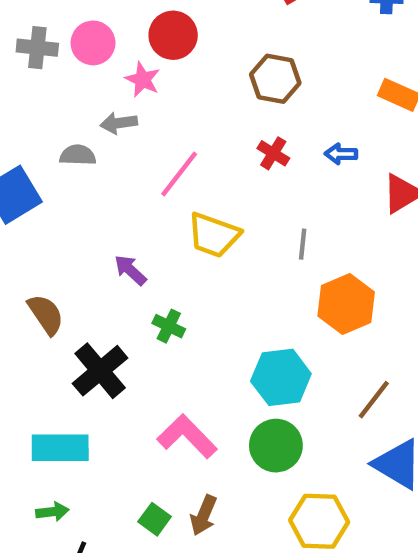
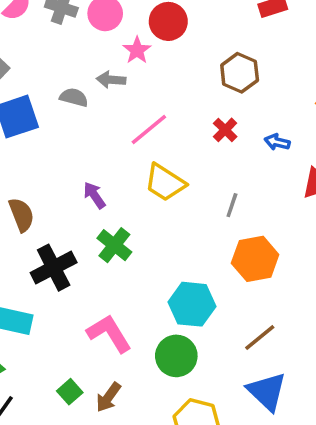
green cross: (169, 326) -> (114, 245), size x1.4

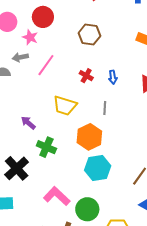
pink line: (149, 130) -> (46, 65), moved
red cross: (225, 130) -> (86, 76), moved
blue arrow: (277, 142) -> (113, 77), moved, turned -96
orange hexagon: (255, 259) -> (89, 137), moved
green circle: (176, 356) -> (87, 209), moved

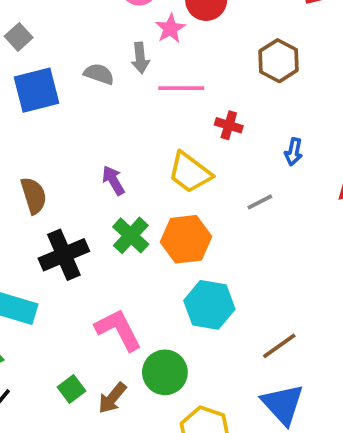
gray arrow: (20, 57) -> (140, 58), turned -105
pink line: (46, 65) -> (181, 88), turned 35
red cross: (86, 76) -> (229, 125), moved, turned -32
gray line: (105, 108) -> (260, 202), turned 40
orange hexagon: (89, 137) -> (186, 239), moved

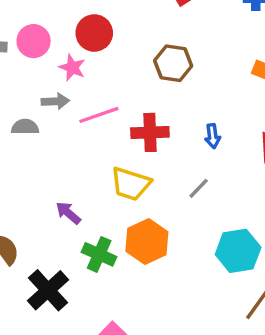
gray arrow: (140, 58) -> (55, 101), turned -68
red cross: (229, 125) -> (150, 132), size x1.5
cyan hexagon: (209, 305) -> (238, 251), moved

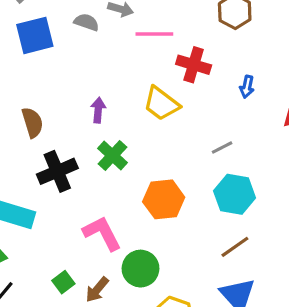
gray line: (199, 188) -> (222, 148), moved
purple arrow: (68, 213) -> (98, 110), turned 35
orange hexagon: (147, 241) -> (164, 199), moved

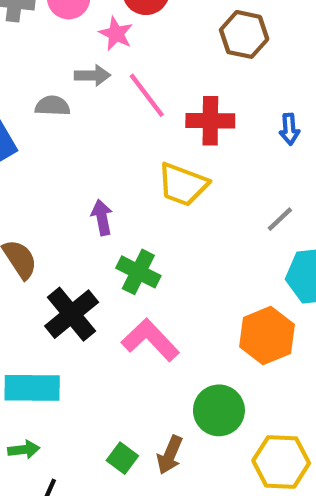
pink line: (154, 34) -> (147, 95), turned 69
orange hexagon: (164, 199) -> (267, 336), moved
pink L-shape: (102, 233) -> (150, 340), moved

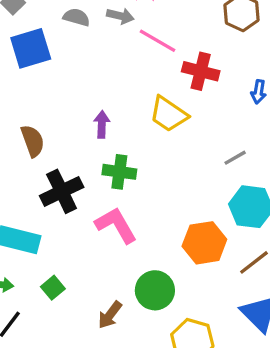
pink line: (147, 95) -> (157, 41), turned -36
gray semicircle: (53, 106) -> (77, 17), moved
green cross: (138, 272) -> (119, 172), turned -32
green square: (122, 458) -> (53, 288), moved

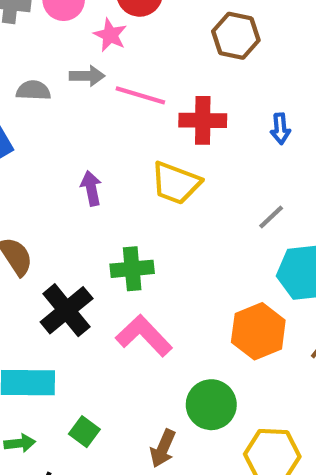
purple arrow: (102, 124) -> (91, 188), moved

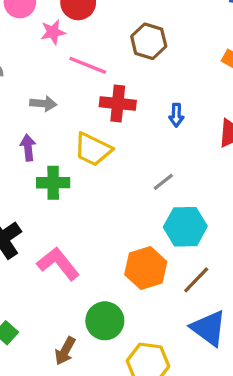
pink star: (110, 35) -> (53, 32), turned 30
gray arrow: (87, 76) -> (43, 104), moved
pink line: (140, 95) -> (88, 65), moved
green cross: (132, 269) -> (53, 183), moved

